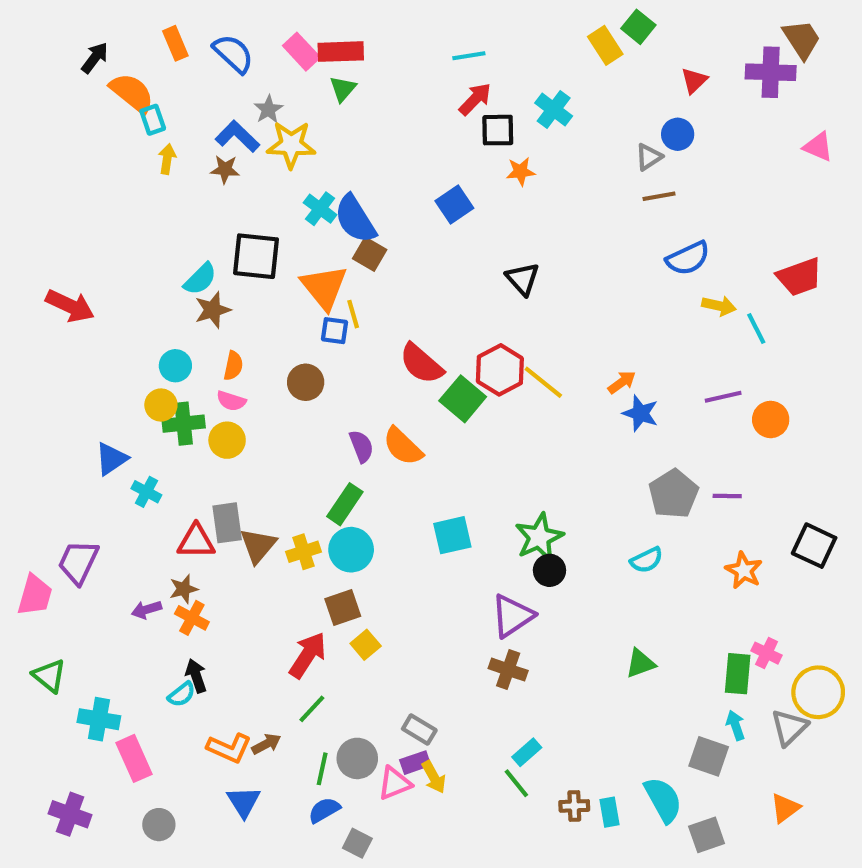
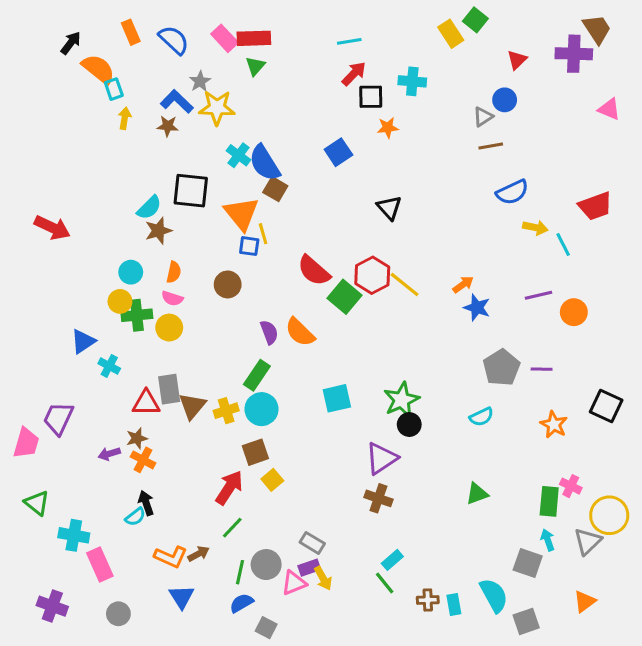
cyan cross: (554, 109) -> (412, 81), turned -32

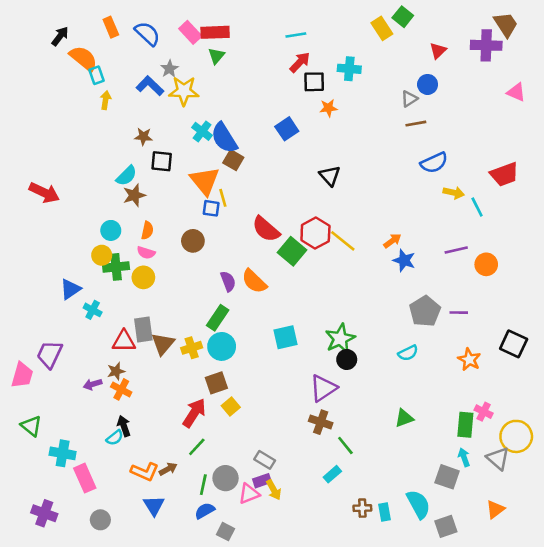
brown star: (168, 126) -> (143, 137), moved
black square: (191, 191) -> (162, 161), size x0.7
gray triangle: (588, 541) -> (498, 459), turned -35
green line: (385, 583) -> (345, 446), moved

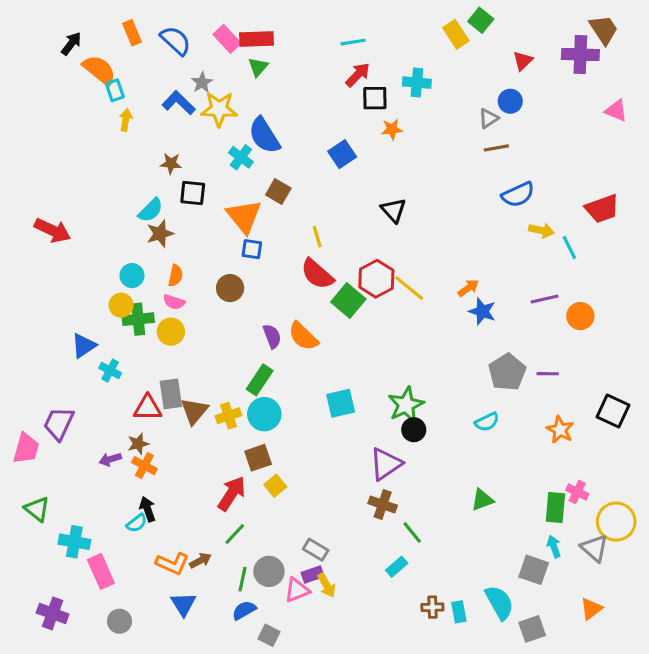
blue semicircle: (224, 138) -> (264, 135), moved
yellow line: (223, 198) -> (317, 237), moved

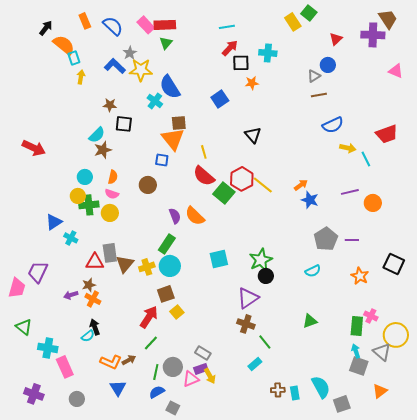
brown square: (278, 192) -> (179, 123), turned -35
orange triangle: (244, 216) -> (173, 139), moved
gray square: (534, 570) -> (359, 366), moved

